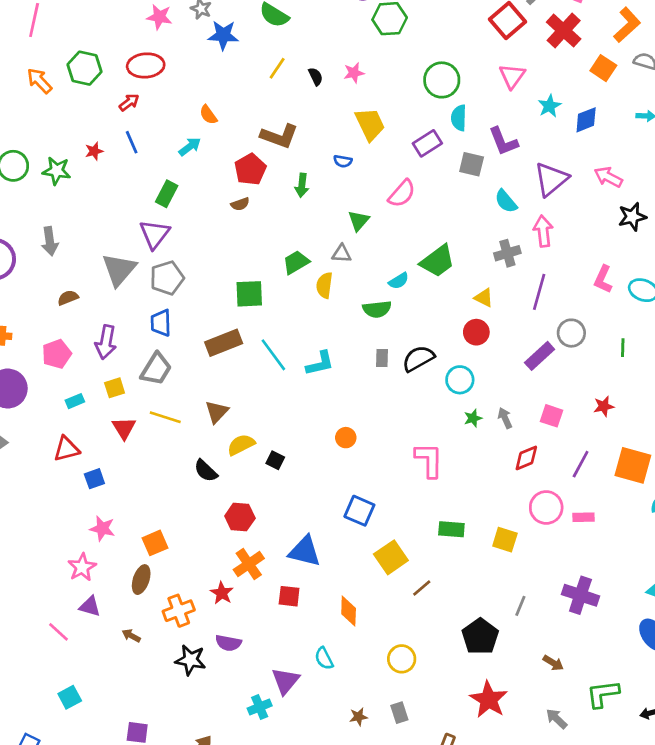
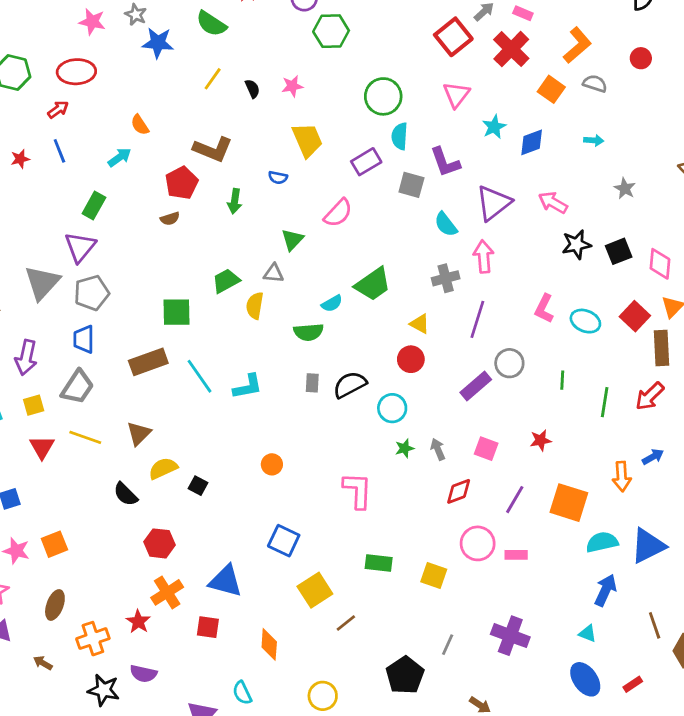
orange square: (155, 543) -> (54, 544), moved

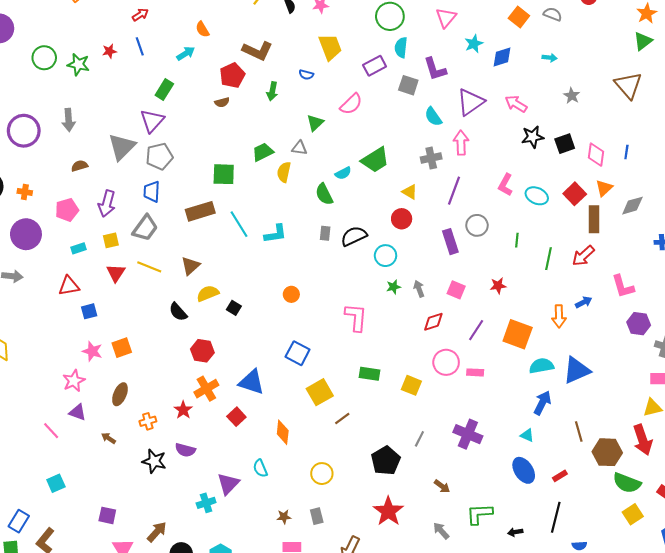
green semicircle: (309, 332) -> (324, 194), turned 65
purple rectangle: (476, 386) -> (450, 242), turned -70
red square: (208, 627) -> (236, 417), turned 36
orange cross: (93, 639) -> (148, 421), size x0.7

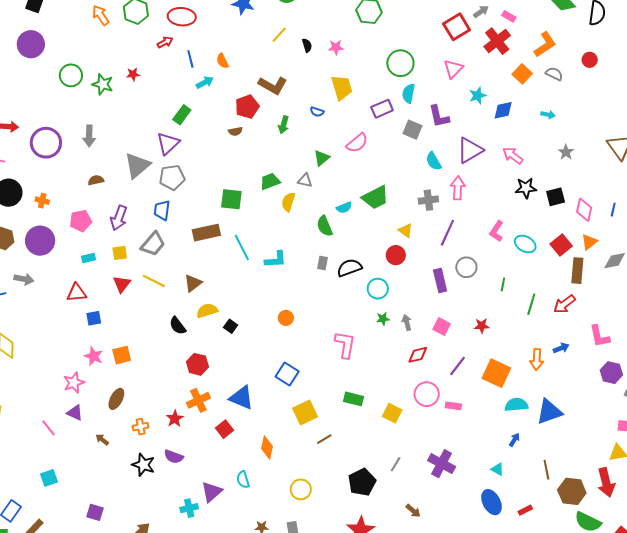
blue line: (140, 46) -> (190, 59), moved
blue arrow: (542, 403) -> (514, 440), size x0.6

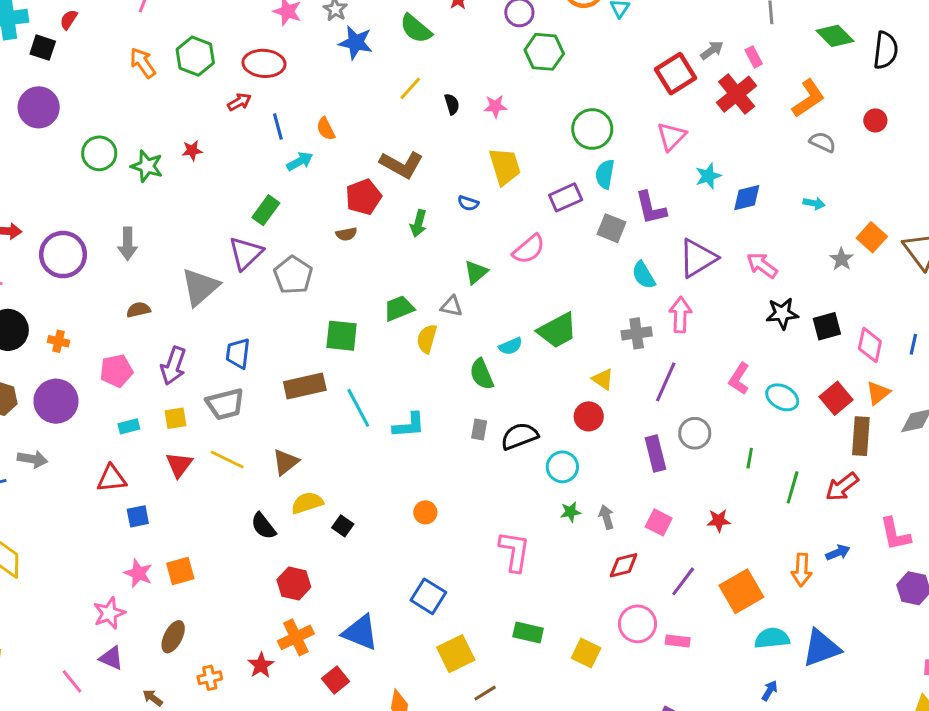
pink rectangle: (509, 16) -> (754, 57), turned 32
orange square: (522, 74) -> (872, 237), moved
gray pentagon: (172, 177) -> (293, 275), moved, turned -30
gray trapezoid: (153, 244) -> (225, 404), turned 36
orange square: (496, 373) -> (741, 591), turned 36

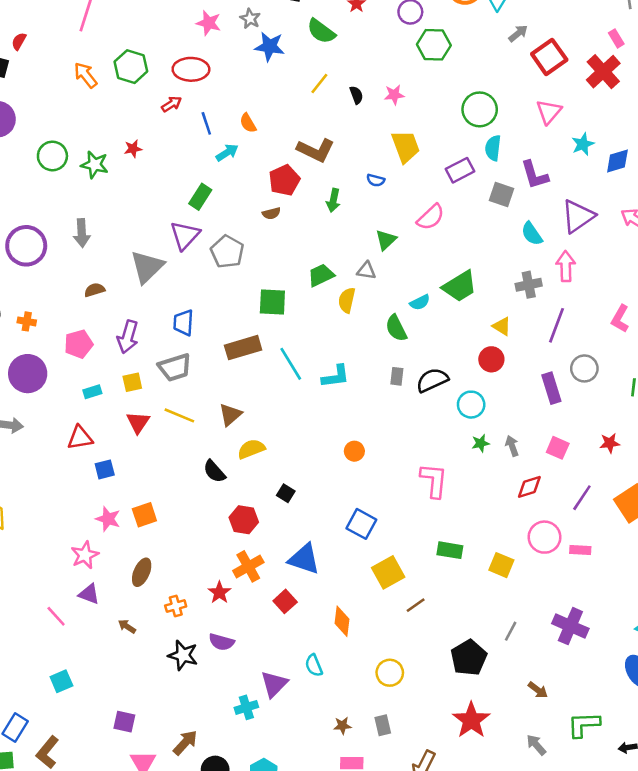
gray arrow: (712, 50) -> (518, 33), moved
black square: (343, 526) -> (286, 493), moved

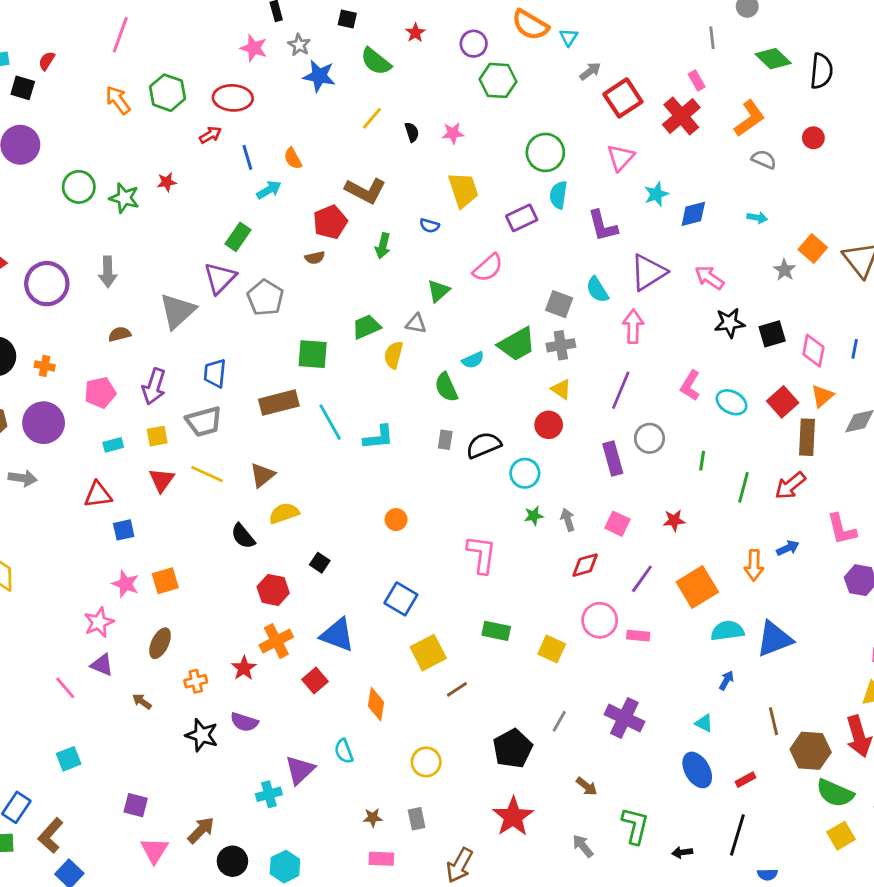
gray square: (501, 195) -> (559, 304), moved
gray cross: (529, 285) -> (561, 345), moved
green L-shape: (584, 725) -> (635, 826), turned 104

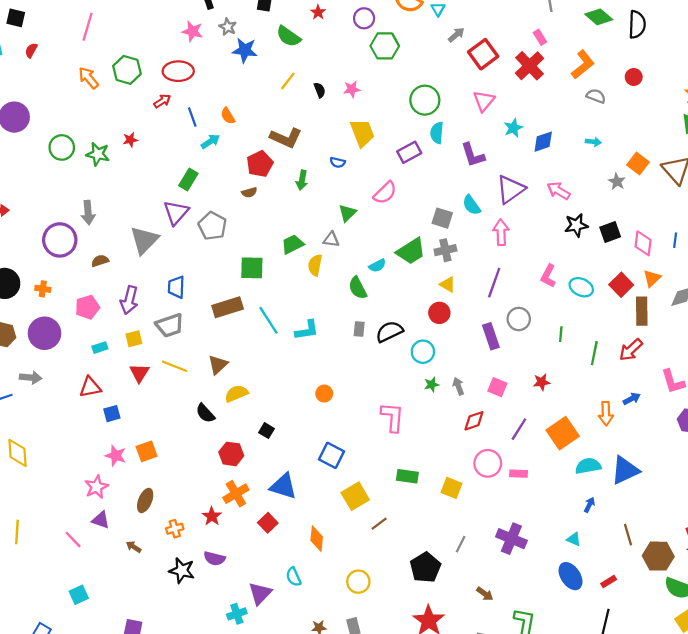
black square: (23, 88) -> (16, 18), moved
purple circle: (47, 284) -> (60, 240), moved

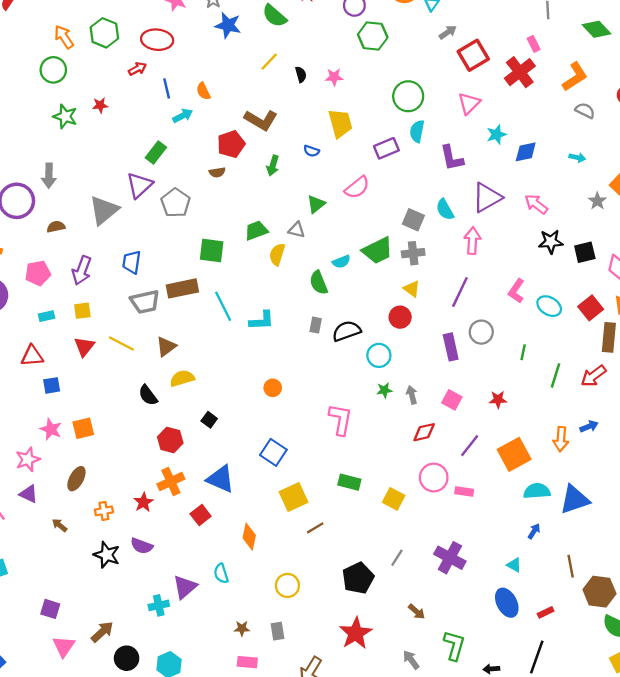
green circle: (62, 147) -> (53, 70), moved
gray trapezoid: (170, 325) -> (145, 302), moved

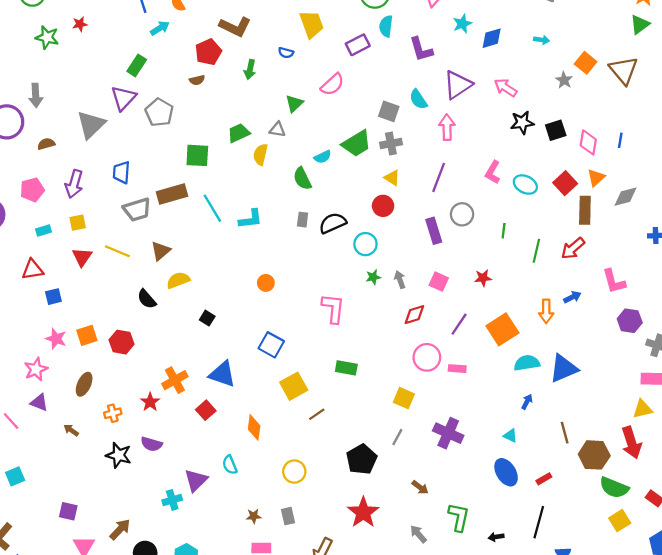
red hexagon: (170, 440) -> (121, 342), moved
yellow square: (394, 499) -> (404, 398), moved

